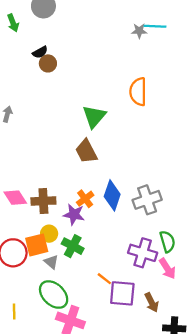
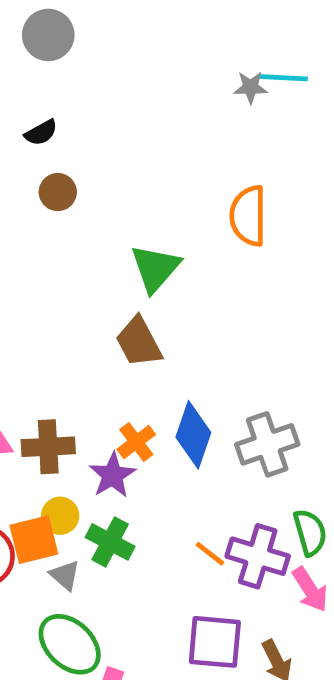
brown circle: (48, 63) -> (58, 192), moved
purple star: (74, 214) -> (112, 475), turned 30
orange line: (104, 279) -> (210, 554), moved

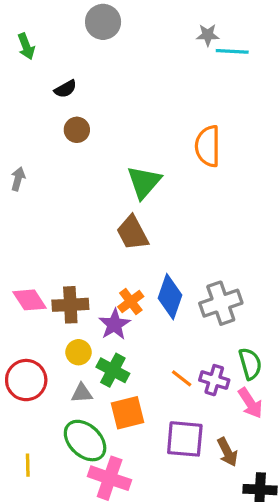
gray circle: (48, 35) -> (103, 22), moved
gray star: (251, 87) -> (208, 35), moved
orange square: (34, 540) -> (128, 413), moved
purple cross: (258, 556) -> (214, 380), size x0.7
gray triangle: (65, 575) -> (82, 393), turned -45

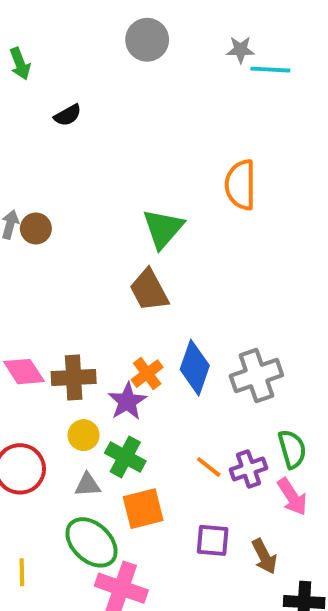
gray circle: (103, 22) -> (147, 40), moved
brown circle: (77, 130) -> (36, 228), moved
purple cross: (214, 380) -> (248, 469), turned -36
purple square: (185, 439) -> (213, 540), size x0.7

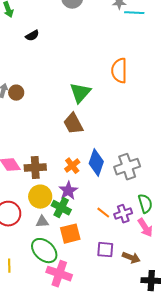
purple star: (127, 401) -> (68, 191), moved
yellow circle: (84, 435) -> (40, 197), size x1.5
brown arrow: (264, 556) -> (131, 258), turned -42

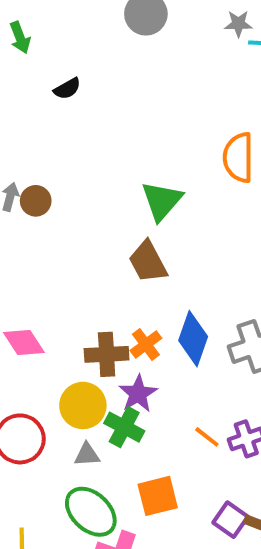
brown cross: (35, 168) -> (107, 354), moved
orange square: (70, 234) -> (158, 496), moved
purple square: (105, 250) -> (231, 520), moved, turned 30

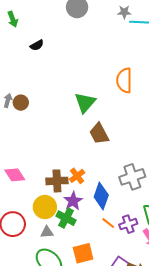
brown trapezoid: (148, 262) -> (99, 134), moved
blue diamond: (193, 339) -> (101, 196), moved

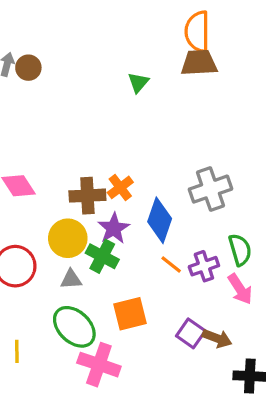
green triangle: (85, 103) -> (138, 82), moved, size x0.6
brown trapezoid: (99, 134) -> (199, 63), moved, turned 115

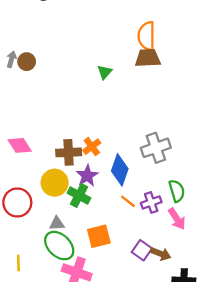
gray triangle: (71, 279) -> (57, 223), moved

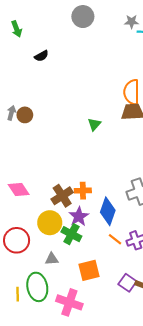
orange cross: (92, 147) -> (83, 191), turned 35
brown cross: (69, 152) -> (62, 196), turned -30
green ellipse: (59, 246) -> (37, 287), moved, turned 36

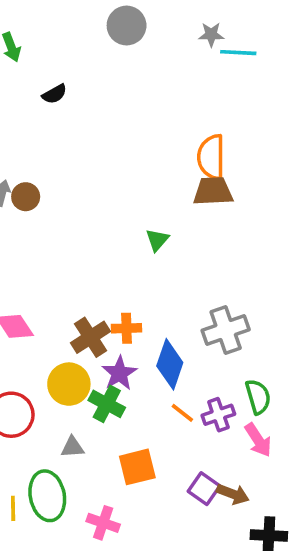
green triangle: (94, 124) -> (157, 240), moved
pink cross: (69, 302) -> (103, 523), size x0.7

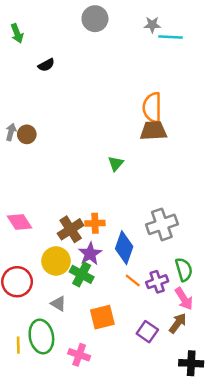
gray triangle: (72, 447) -> (58, 304), turned 35
brown arrow: (233, 494) -> (178, 323), moved, turned -75

